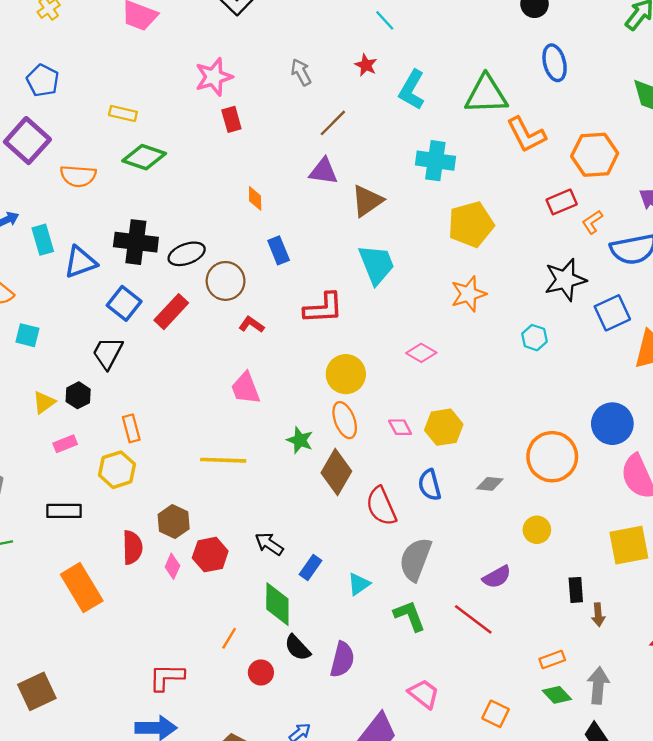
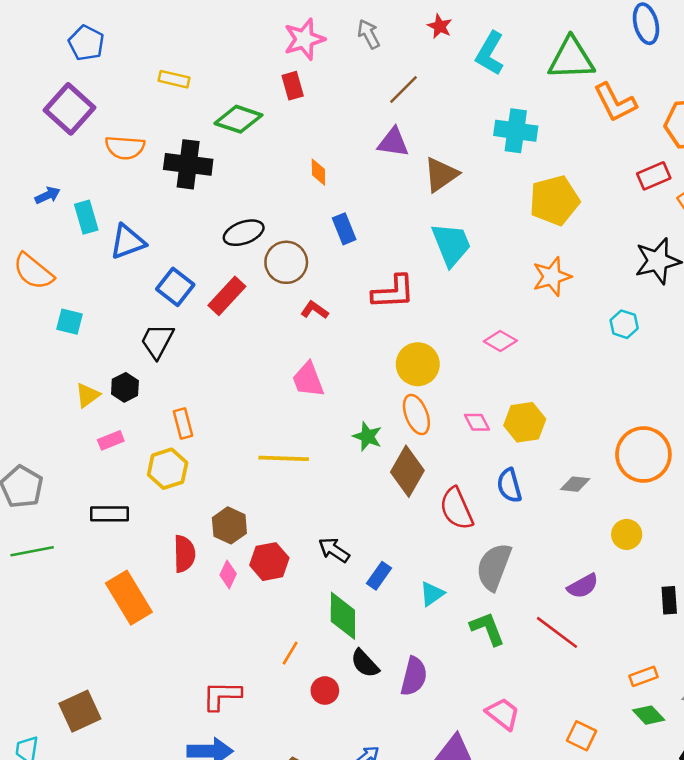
pink star: (214, 77) -> (304, 39), moved
green diamond: (144, 157) -> (238, 119), moved
black cross: (136, 242) -> (188, 164), moved

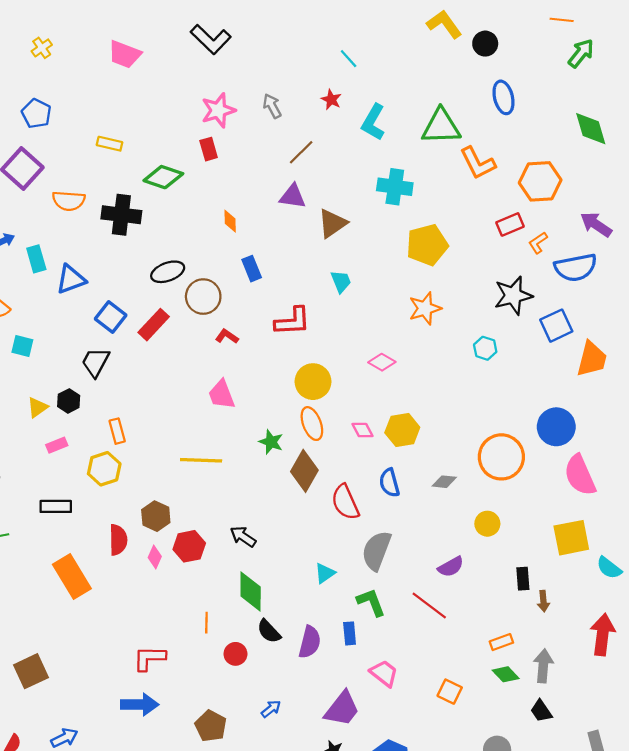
cyan trapezoid: (451, 244) -> (341, 281), size x0.6
blue rectangle: (379, 576) -> (350, 633), moved, turned -40
orange line: (290, 653) -> (206, 623), turned -30

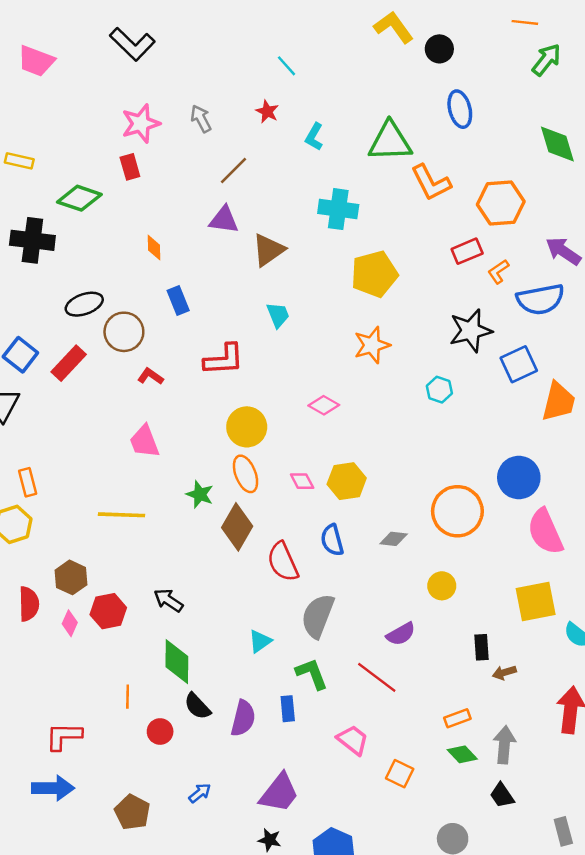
cyan L-shape: (373, 122) -> (314, 137), size x0.7
brown arrow: (543, 601) -> (504, 673), turned 78
pink trapezoid: (384, 673) -> (353, 740), moved

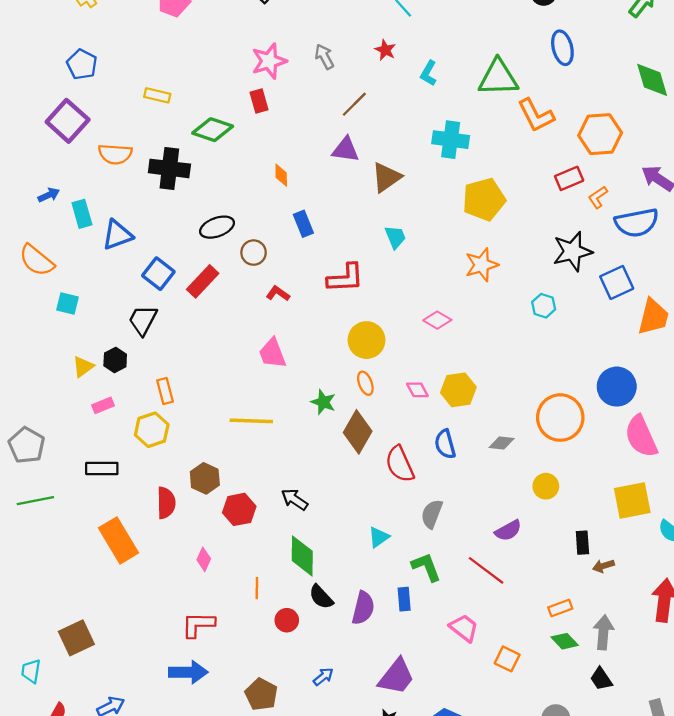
brown circle: (124, 332) -> (254, 253), size x0.7
orange ellipse: (246, 474) -> (365, 383), size x0.7
gray semicircle: (318, 616) -> (432, 514), size x0.7
pink diamond: (70, 623) -> (204, 559), moved

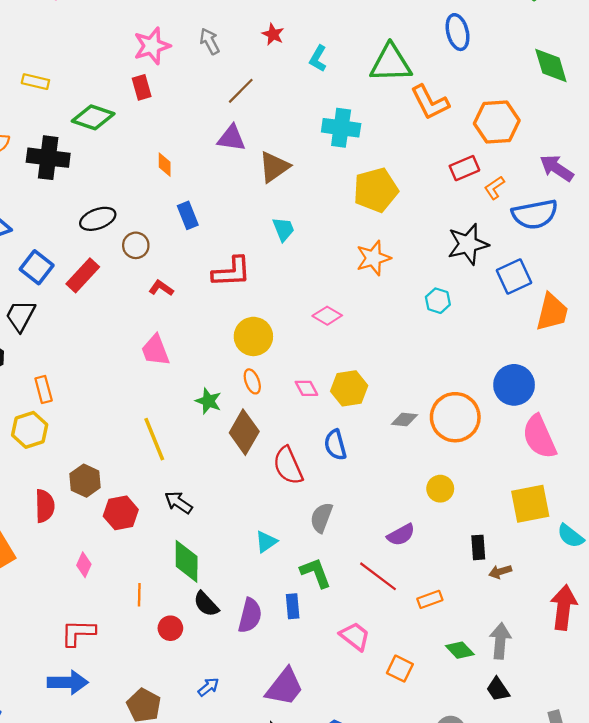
yellow line: (251, 421) -> (154, 439), moved, turned 66
gray diamond: (502, 443) -> (404, 419), moved
orange rectangle: (560, 608) -> (430, 599), moved

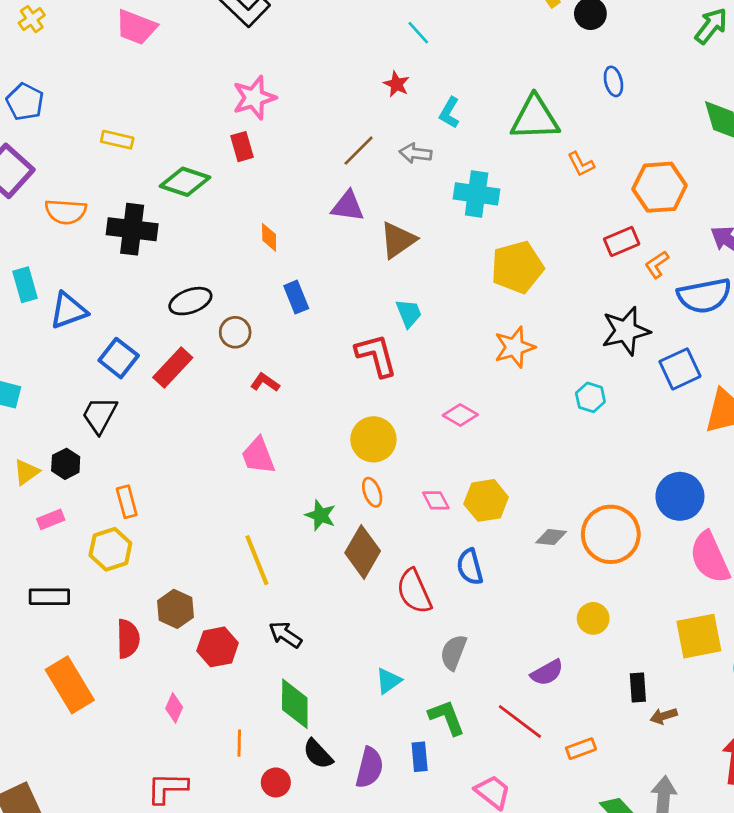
blue ellipse: (458, 32) -> (613, 81), size x0.7
gray arrow: (210, 41) -> (416, 153), moved, turned -55
orange L-shape: (430, 102) -> (581, 164), size x0.6
red L-shape: (232, 272) -> (376, 355), moved, turned -102

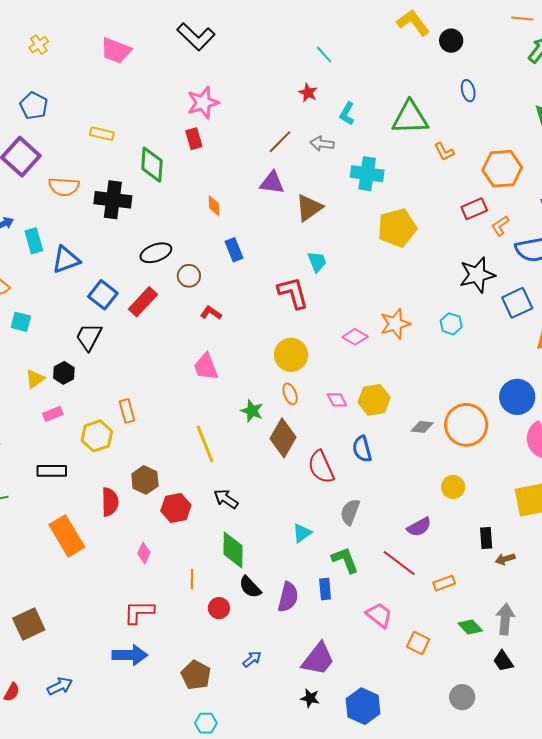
green diamond: (185, 182) -> (152, 165), turned 75
orange star: (514, 347) -> (395, 324), moved
orange rectangle: (127, 502) -> (127, 411), moved

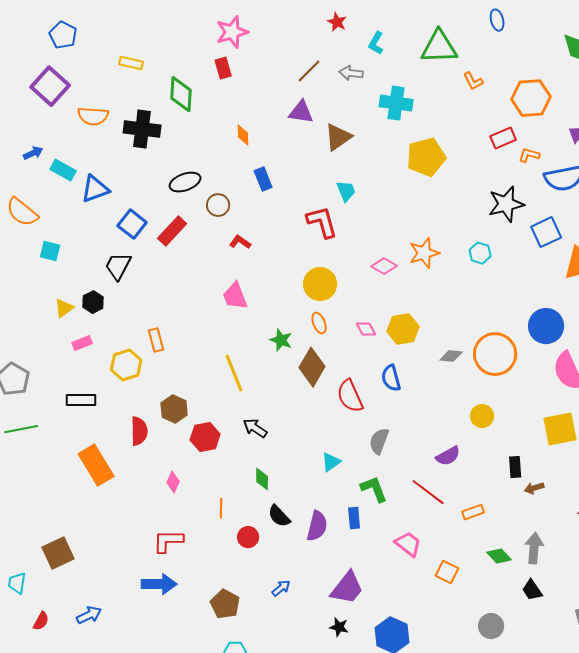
orange L-shape: (500, 226) -> (529, 155), turned 50
cyan rectangle: (34, 241) -> (63, 170), turned -45
green diamond: (233, 550) -> (262, 479), size x0.6

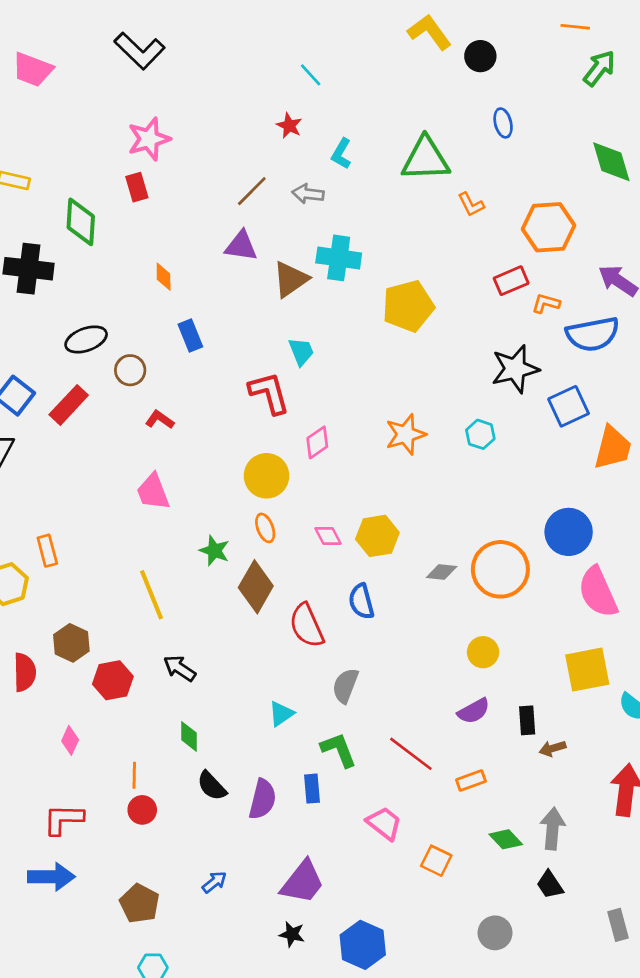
cyan cross: (396, 103) -> (339, 258), moved
pink diamond: (384, 266) -> (317, 442), moved, turned -65
purple semicircle: (448, 456) -> (474, 711), moved
red circle: (248, 537) -> (142, 810), moved

